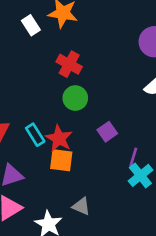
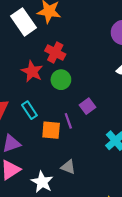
white rectangle: (31, 25) -> (23, 22), size x1.6
red star: (59, 138) -> (32, 71), moved
purple line: (133, 157) -> (68, 121), moved, turned -35

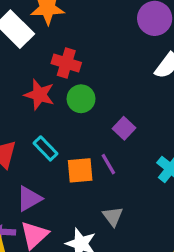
purple line: (68, 121) -> (108, 164), moved
gray triangle: (68, 167) -> (113, 216), turned 42

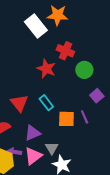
green circle: (81, 99) -> (84, 70), moved
gray triangle: (113, 216) -> (52, 148), moved

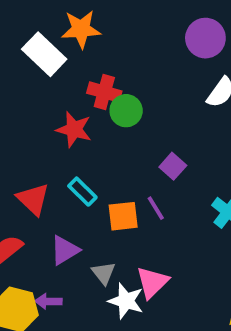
green circle: (84, 70) -> (126, 111), moved
purple arrow: (14, 152) -> (48, 301), moved
pink triangle: (33, 156) -> (152, 282), moved

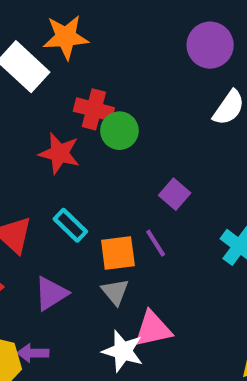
gray triangle: (103, 273) -> (115, 292), moved
pink triangle: (152, 282) -> (153, 329), turned 33

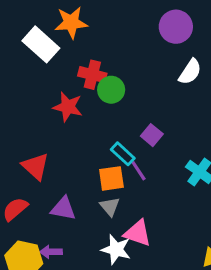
cyan rectangle: (70, 225) -> (123, 154), moved
purple triangle: (51, 293) -> (63, 209), turned 44
pink triangle: (153, 329) -> (138, 233), turned 32

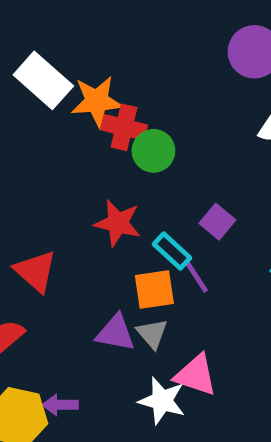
orange star: (71, 23) -> (97, 101), moved
red star: (68, 107) -> (118, 223), moved
purple triangle: (63, 209) -> (115, 333), moved

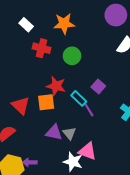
white rectangle: (43, 80) -> (26, 25), size x0.6
orange star: (97, 101) -> (64, 24), moved
red cross: (124, 127) -> (42, 48), moved
orange square: (154, 290) -> (46, 102), moved

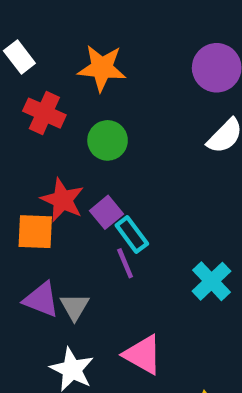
purple square: (98, 86) -> (107, 212), moved
cyan rectangle: (79, 98) -> (132, 235), moved
pink triangle: (87, 151) -> (143, 355), moved

